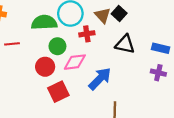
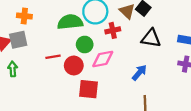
red line: (12, 44) -> (53, 57), moved
blue arrow: (100, 79) -> (139, 73), moved, size x0.7
red square: (58, 92) -> (88, 89), turned 35

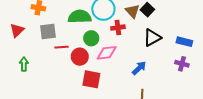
black triangle: (151, 38) -> (152, 38), turned -42
gray square: (18, 40) -> (48, 31), moved
green arrow: (13, 69) -> (24, 64), moved

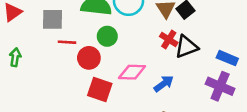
red cross: (118, 28) -> (169, 39), moved, turned 32
pink diamond: (107, 53) -> (132, 72), moved
purple cross: (182, 64) -> (220, 86), size x1.5

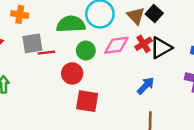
red cross: (169, 39) -> (143, 44), turned 35
red line: (67, 42) -> (46, 53), moved
pink diamond: (132, 72) -> (116, 45), moved

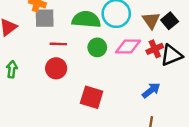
gray square: (32, 43) -> (45, 18), moved
red circle: (72, 73) -> (56, 68), moved

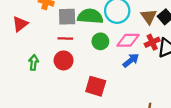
gray square: (45, 18) -> (67, 17), moved
green arrow: (12, 69) -> (34, 62), moved
blue arrow: (151, 90) -> (131, 60), moved

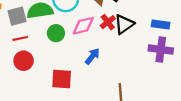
blue arrow: (131, 60) -> (92, 56), moved

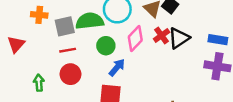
pink diamond: (83, 26) -> (135, 39), turned -35
blue arrow: (92, 56) -> (117, 67), moved

